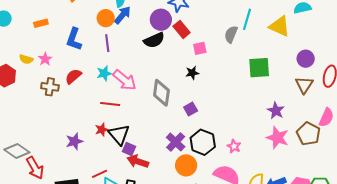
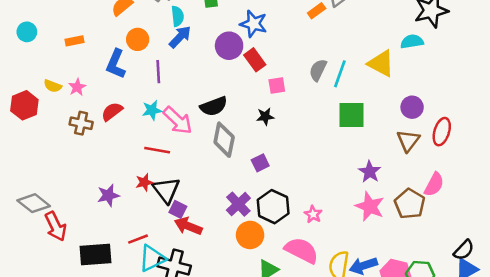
orange circle: (106, 18) -> (138, 39), moved
cyan line: (247, 19) -> (340, 74), moved
black semicircle: (154, 40) -> (214, 106), moved

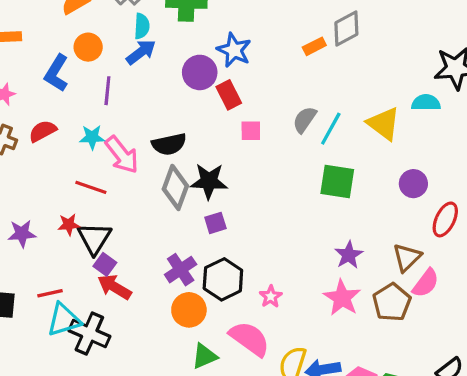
black star: (265, 116) -> (209, 181), moved, size x1.6
brown triangle: (408, 141) -> (407, 257), moved

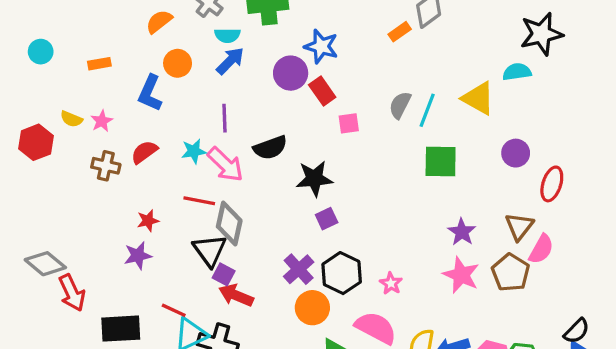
cyan semicircle: (142, 26) -> (227, 35), turned 95
purple line: (107, 91) -> (224, 118), moved
gray diamond: (175, 187) -> (229, 223), moved
red star: (69, 225) -> (148, 221), moved
red line: (50, 293) -> (174, 310), turned 45

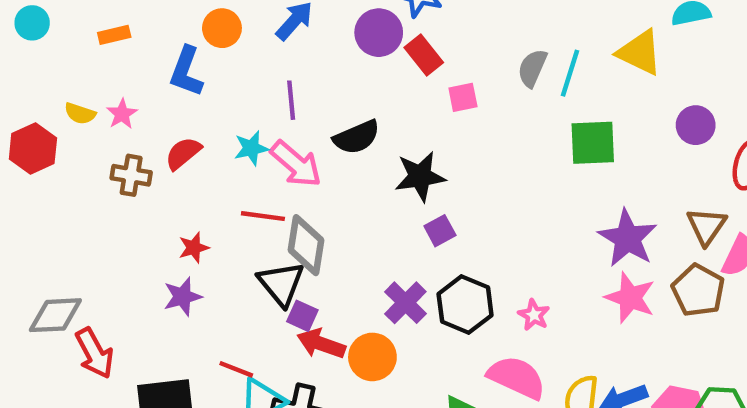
purple star: (462, 232) -> (628, 238), size x1.5
gray diamond: (45, 264) -> (55, 315), turned -39
orange circle: (312, 308) -> (372, 357), moved

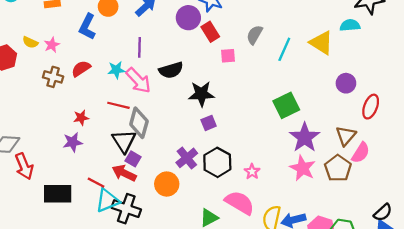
gray semicircle: (532, 68) -> (255, 35), moved
green square: (593, 143) -> (286, 105), moved, turned -30
red arrow: (321, 344) -> (124, 173), moved

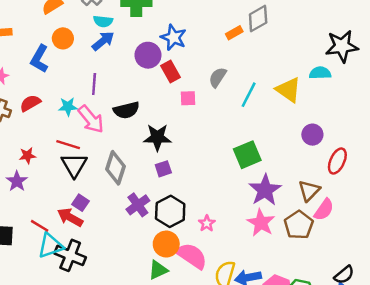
gray diamond: (139, 123) -> (116, 168), moved
black triangle: (124, 141) -> (74, 165), moved
purple star: (73, 142) -> (17, 181), turned -30
orange circle: (167, 184) -> (166, 244), moved

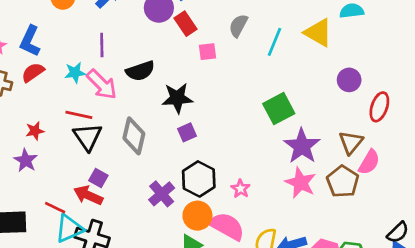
blue L-shape: (39, 59) -> (30, 41), moved
purple cross: (138, 205) -> (162, 194), moved

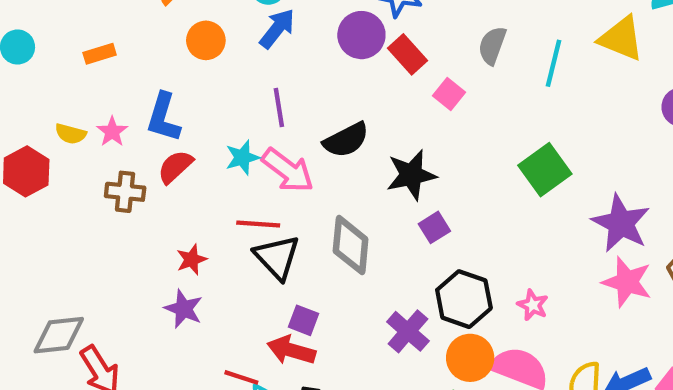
pink square: (208, 52) -> (449, 94), turned -36
green square: (279, 109) -> (545, 170), moved

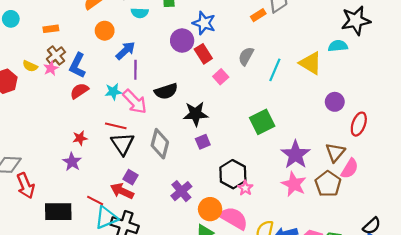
blue arrow: (277, 29) -> (125, 51), moved
brown cross: (125, 192) -> (56, 55), moved, turned 36
black hexagon: (464, 299) -> (233, 174), moved

